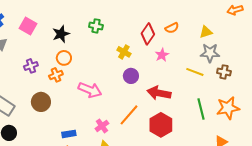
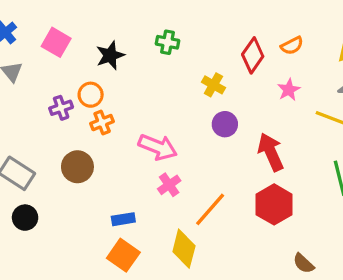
pink star: (162, 55) -> (289, 90), moved
orange circle: (64, 58) -> (91, 95), moved
red arrow: (159, 93) -> (271, 152), turned 55
orange line: (129, 115) -> (210, 209), moved
pink cross: (102, 126) -> (169, 185), moved

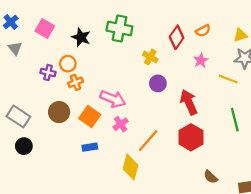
green cross: (168, 42) -> (119, 29), size x1.6
black star: (110, 55) -> (81, 37), turned -30
purple cross: (61, 108) -> (48, 72), turned 32
orange square: (123, 255) -> (90, 116), moved

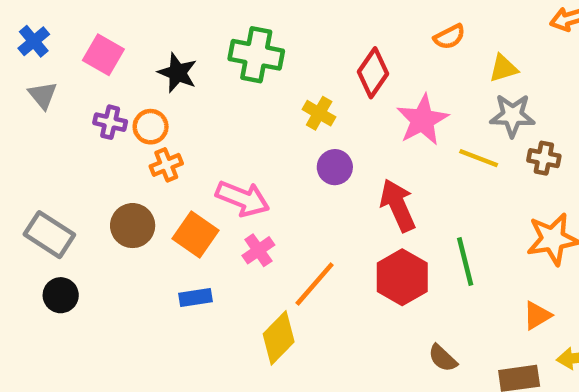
orange semicircle: (203, 31) -> (449, 37), moved
pink star: (201, 60) -> (422, 120), size x1.6
purple cross: (48, 72) -> (110, 122), moved
green line: (235, 120) -> (465, 262), moved
yellow diamond: (130, 167) -> (279, 338), turned 30

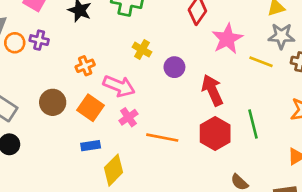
yellow cross: (319, 113) -> (142, 50), moved
orange circle: (151, 127) -> (15, 43), moved
orange cross: (166, 165) -> (85, 66), moved
orange line: (315, 284) -> (162, 138), turned 60
yellow diamond: (279, 338) -> (114, 170), moved

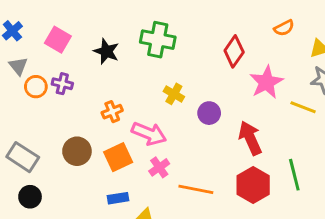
orange square: (91, 108) -> (118, 157), turned 30

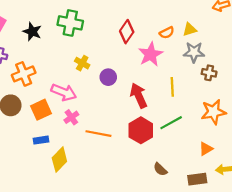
orange semicircle: (284, 28) -> (167, 33), moved
yellow line: (303, 107) -> (172, 87), moved, turned 66
orange cross: (112, 112) -> (24, 74), moved, size x1.5
green line: (294, 175) -> (171, 123), turned 75

